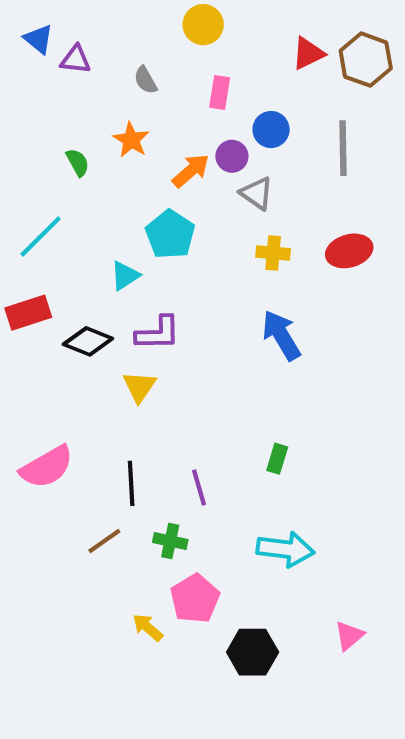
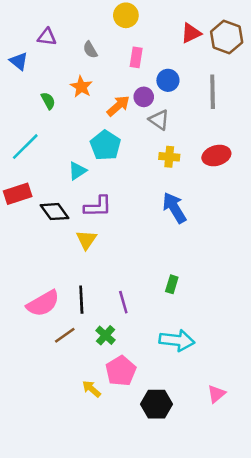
blue triangle: (39, 39) -> (19, 61), moved
black diamond: (88, 341) -> (55, 212), turned 32
pink semicircle: (47, 467) -> (43, 303), moved
green cross: (170, 541) -> (105, 335), turned 30

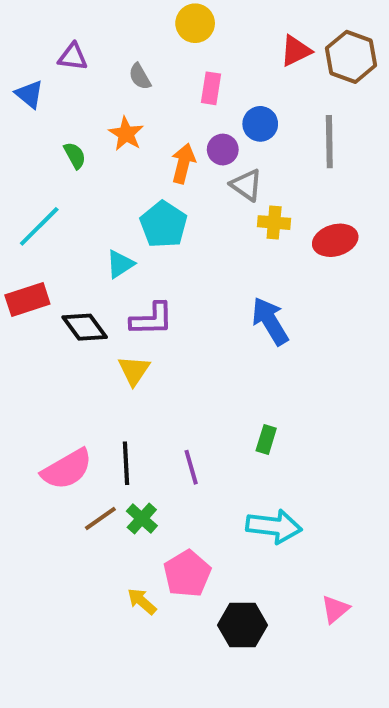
orange arrow: (118, 106) -> (183, 163), turned -35
yellow cross: (169, 157) -> (274, 223), moved
green cross: (105, 335) -> (142, 518), moved

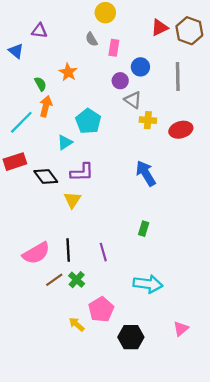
gray semicircle: (140, 77) -> (91, 39), moved
orange arrow: (183, 163) -> (46, 106), moved
green rectangle: (266, 440) -> (144, 229), moved

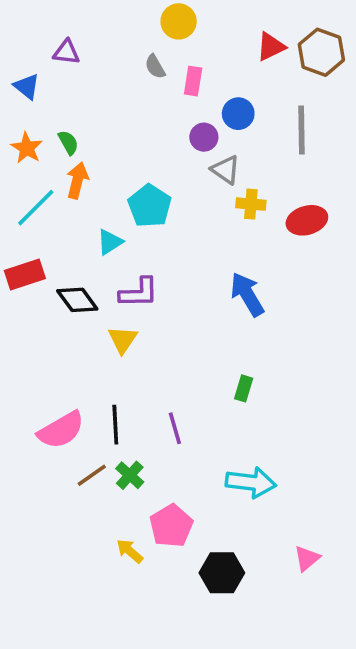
orange star: (68, 72) -> (27, 148), moved

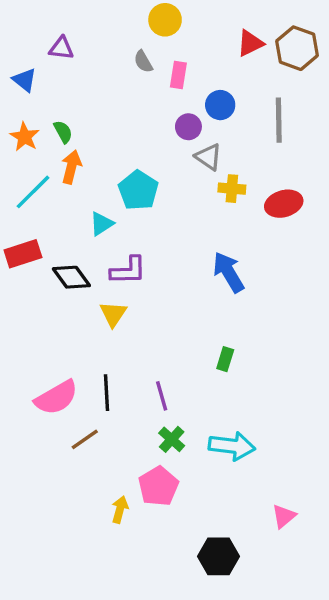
green cross: (130, 475) -> (172, 439), moved
yellow arrow: (130, 551) -> (120, 510), turned 64
black hexagon: (222, 573) -> (219, 556), moved

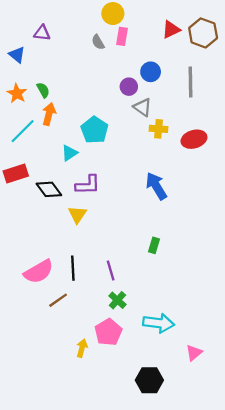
pink rectangle: (178, 75) -> (122, 36), moved
cyan arrow: (232, 446) -> (159, 323), moved

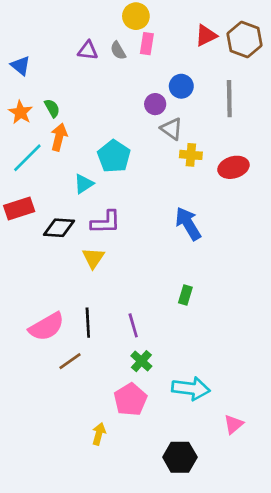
purple triangle: (42, 33) -> (88, 50), moved
black diamond: (49, 189) -> (59, 228), turned -50
yellow arrow: (82, 348) -> (99, 434), moved

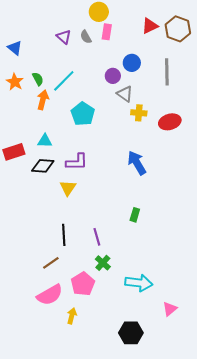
purple triangle: (88, 50) -> (64, 37), turned 35
cyan line: (27, 158) -> (64, 81), moved
cyan triangle: (84, 184) -> (45, 141), moved, turned 35
pink semicircle: (47, 327) -> (50, 295), moved
pink pentagon: (130, 400) -> (83, 284), moved

